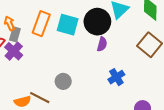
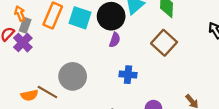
blue cross: (116, 77) -> (128, 75), turned 35
gray circle: (63, 81) -> (73, 76), size x1.6

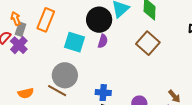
cyan square: (80, 18) -> (75, 42), moved
blue cross: (128, 75) -> (103, 93), moved
brown line: (47, 92) -> (57, 91), moved

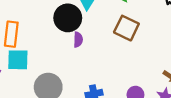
cyan square: (75, 42) -> (18, 60), moved

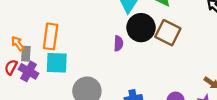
black circle: (68, 18) -> (141, 28), moved

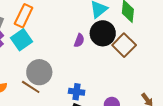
cyan square: (57, 63) -> (21, 40), turned 35

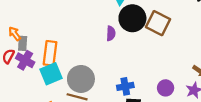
orange rectangle: (24, 16) -> (50, 53), moved
cyan square: (21, 40) -> (51, 74), moved, turned 30

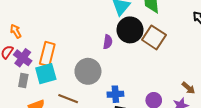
gray rectangle: (23, 43) -> (23, 80), moved
gray circle: (81, 79) -> (88, 71), moved

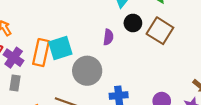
black circle: (130, 30) -> (133, 23), size x0.6
cyan square: (46, 74) -> (60, 48), moved

